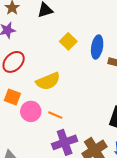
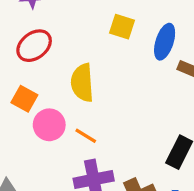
yellow square: (68, 41) -> (122, 27), turned -35
yellow semicircle: (48, 81) -> (82, 83), turned 100

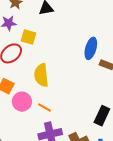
yellow square: (122, 27) -> (29, 37), moved

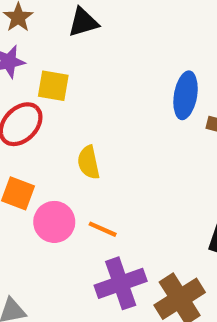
yellow semicircle: (41, 75) -> (89, 162), size x0.7

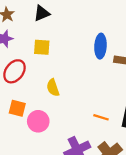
yellow square: (53, 86) -> (42, 47), moved
orange line: (103, 229) -> (101, 117), moved

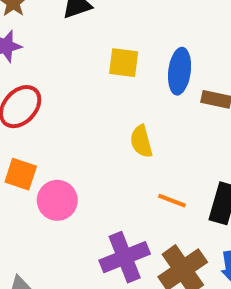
yellow square: (42, 47) -> (124, 63), moved
yellow semicircle: (53, 88) -> (141, 141), moved

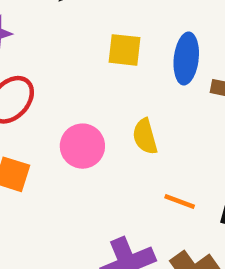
pink circle: (57, 200) -> (82, 146), moved

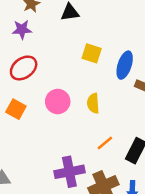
orange line: (180, 202) -> (105, 143), turned -72

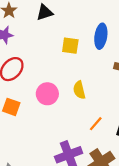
blue ellipse: (125, 65) -> (101, 36), moved

